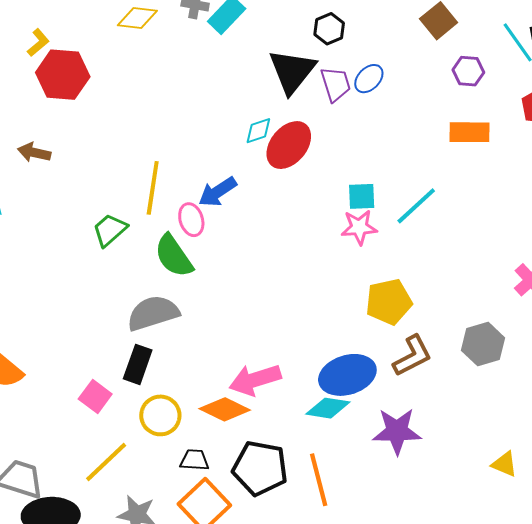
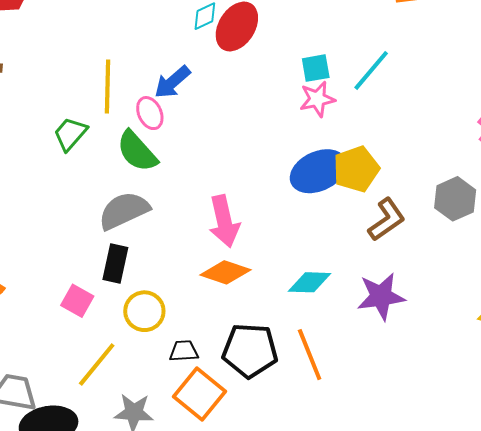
blue ellipse: (347, 375) -> (318, 171), moved
pink arrow: (255, 380) -> (224, 221), moved, turned -78
orange diamond: (225, 409) -> (225, 272), moved

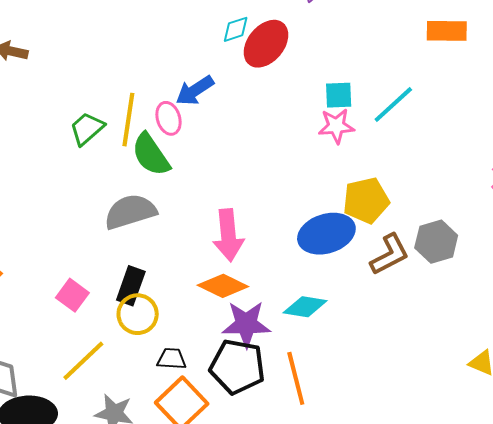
yellow line: (107, 87) -> (128, 120), moved
blue ellipse: (318, 171) -> (326, 234), moved
gray hexagon: (455, 199) -> (436, 242), moved
black rectangle: (115, 264) -> (131, 286), moved
purple star: (381, 296) -> (246, 324), moved

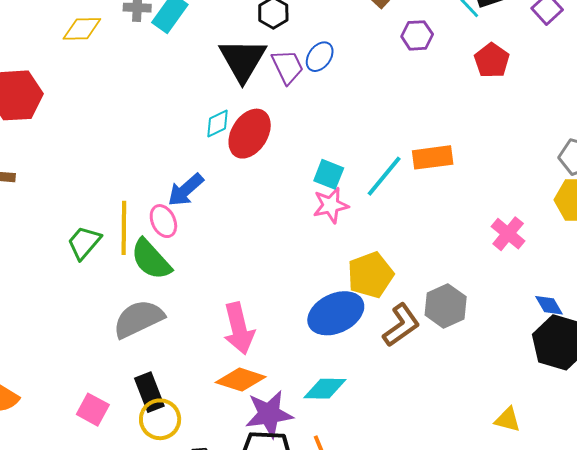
orange rectangle: (447, 31) -> (433, 157), moved
cyan square: (339, 95) -> (329, 174), turned 32
black rectangle: (131, 286) -> (149, 392), turned -33

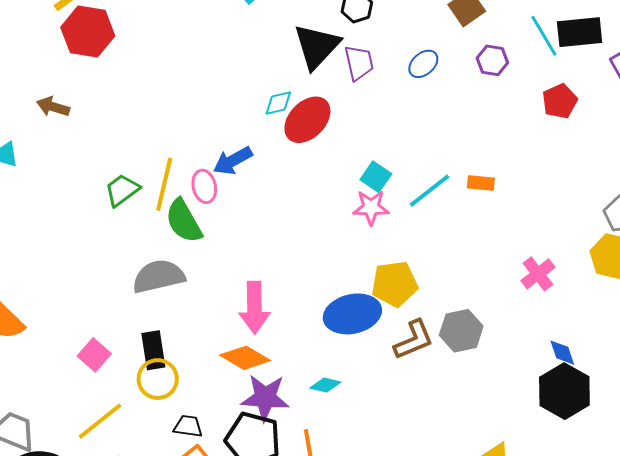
blue ellipse: (320, 57) -> (423, 64), moved
orange rectangle: (433, 157) -> (481, 183), size x0.7
cyan diamond: (325, 389) -> (325, 385), size x0.7

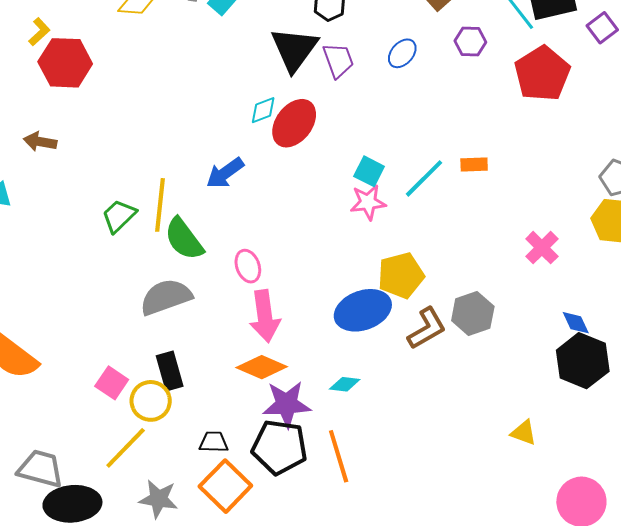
red pentagon: (560, 101) -> (542, 74), size x1.6
pink ellipse: (204, 186) -> (248, 266), moved
yellow circle: (158, 379) -> (151, 401), moved

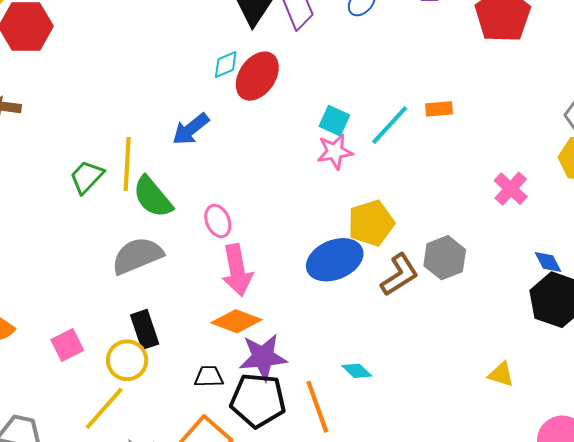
pink square: (112, 383) -> (67, 345), moved, turned 32
cyan diamond: (345, 384) -> (357, 371), moved, turned 40
black trapezoid: (214, 442) -> (209, 377), moved

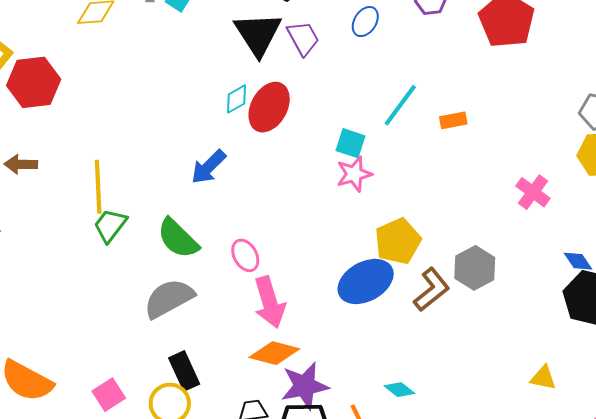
cyan line: (390, 125) -> (400, 105), moved
yellow line: (127, 164) -> (98, 187), moved

